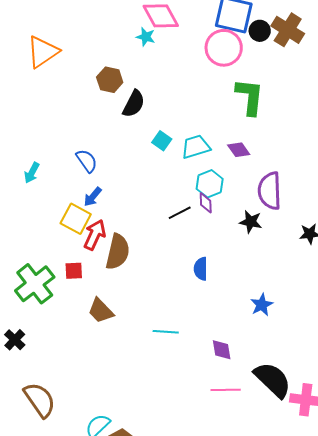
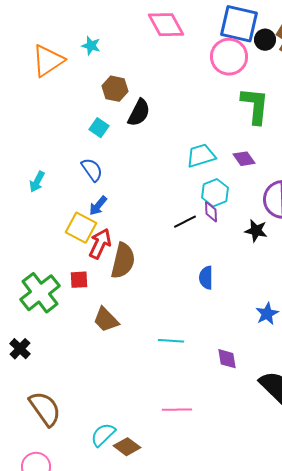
cyan star: (146, 37) -> (91, 46), moved
cyan square: (162, 141) -> (99, 128), moved
pink line: (226, 390) -> (177, 410), moved

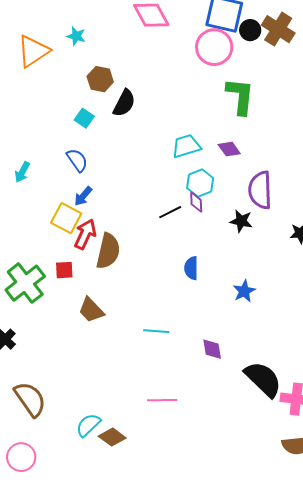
blue star: (267, 314) -> (244, 291), moved

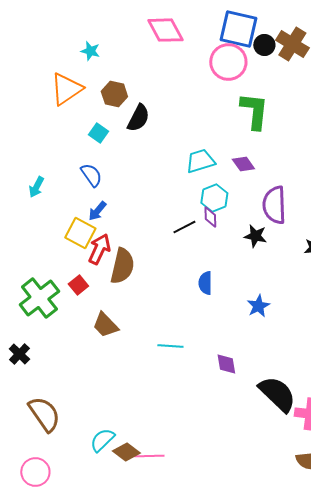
orange triangle: (33, 51) -> (66, 89), moved
red square: (64, 270) -> (78, 285), turned -36
pink line: (162, 400) -> (149, 456), moved

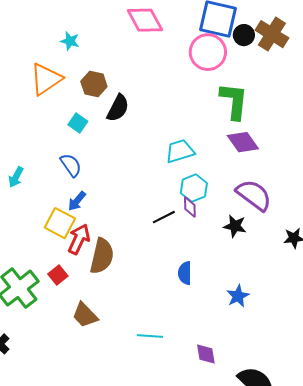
purple diamond: (243, 164) -> (243, 142), moved, size x1.4
purple semicircle: (274, 205) -> (254, 195), turned 129

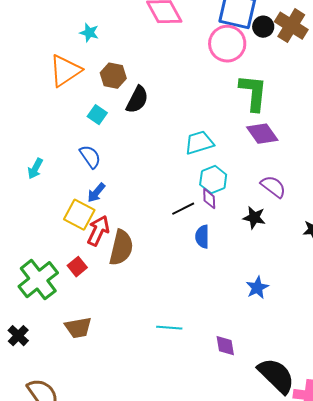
purple semicircle: (254, 195) -> (273, 187), size x0.7
blue semicircle: (185, 273) -> (202, 237), moved
brown trapezoid: (85, 315) -> (78, 328), moved, turned -56

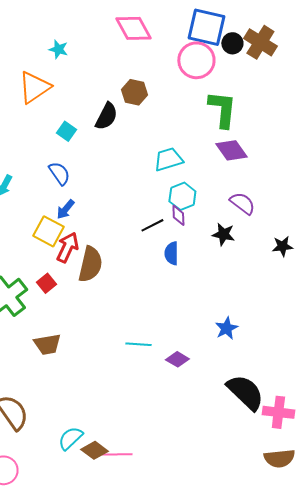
brown hexagon: (113, 76) -> (134, 92), moved
blue star: (257, 288) -> (226, 328), moved
purple diamond: (225, 346) -> (177, 359), moved, turned -50

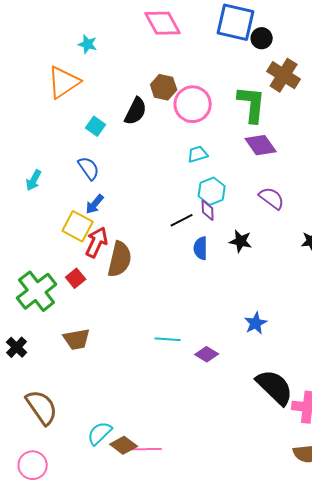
brown cross: (260, 42) -> (284, 75), moved
pink circle: (196, 60) -> (193, 104), moved
cyan trapezoid: (168, 159) -> (198, 154), size x0.7
black star: (223, 234) -> (241, 241), moved

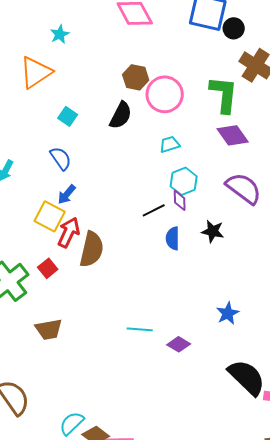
cyan star: (88, 44) -> (60, 34), turned 30
black semicircle: (136, 111) -> (121, 115), moved
purple semicircle: (272, 198) -> (244, 188), size x1.4

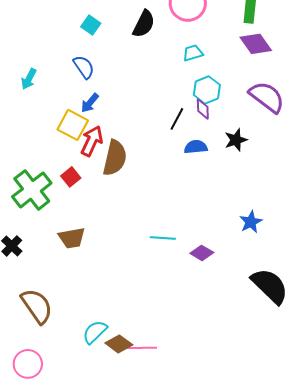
black line: (154, 210) -> (177, 119), turned -35
black star: (213, 231) -> (236, 140), turned -30
blue semicircle: (173, 238) -> (196, 147), turned 85

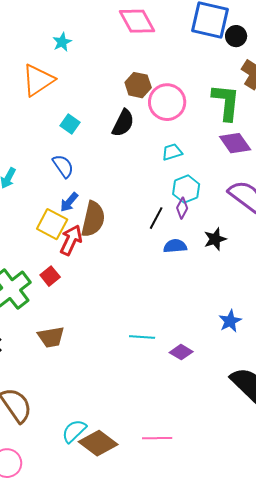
purple diamond: (203, 109) -> (182, 208), turned 30
brown semicircle: (115, 158) -> (93, 219), moved
brown diamond: (119, 344) -> (98, 443), size x1.4
pink line: (142, 348) -> (157, 438), moved

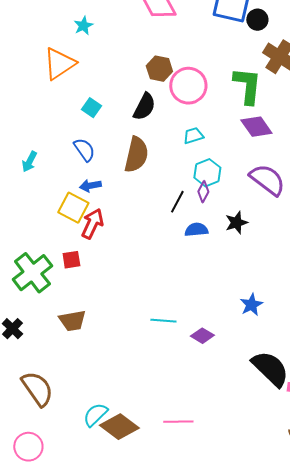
blue arrow: (69, 202) -> (90, 186), turned 40
brown semicircle: (93, 219) -> (136, 155), moved
red square: (50, 276) -> (71, 260), turned 30

